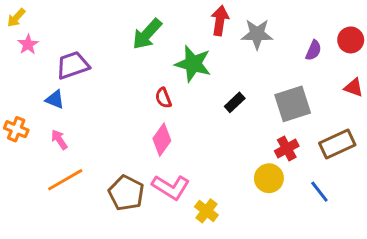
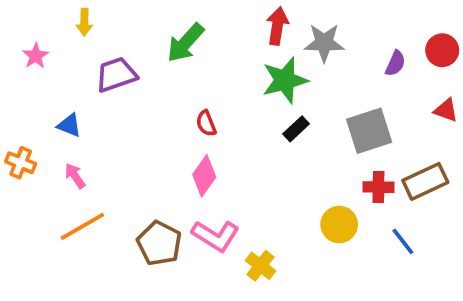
yellow arrow: (16, 18) -> (84, 22), moved, turned -42
green star: (193, 64) -> (285, 80), moved, turned -30
purple trapezoid: (73, 65) -> (116, 75), moved
red cross: (287, 148) -> (378, 187), moved, turned 30

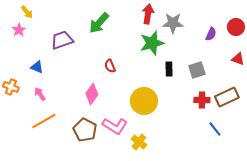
yellow arrow: (84, 22) -> (27, 12), moved, turned -40
black rectangle: (296, 129) -> (169, 69), moved, turned -48
gray square: (369, 131) -> (197, 70), size x0.7
pink diamond: (204, 176) -> (92, 94), moved
yellow circle: (339, 225) -> (144, 101), moved, size x1.4

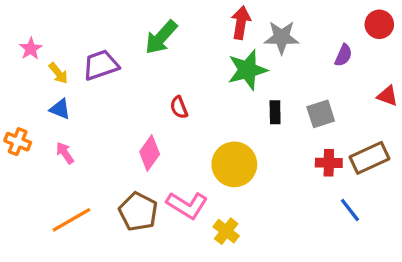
yellow arrow: (27, 12) -> (58, 73), moved
red circle: (236, 27) -> (379, 24), moved
orange line: (44, 121) -> (71, 220), moved

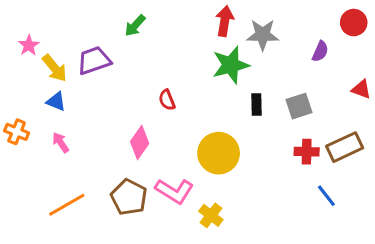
green arrow: (161, 37) -> (135, 26), moved, size x0.7
yellow arrow: (58, 73) -> (55, 68), size x1.4

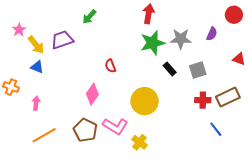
gray star: (263, 35) -> (181, 39), moved
black rectangle: (257, 105) -> (170, 69), turned -40
pink arrow: (61, 142) -> (36, 103), moved, turned 40

